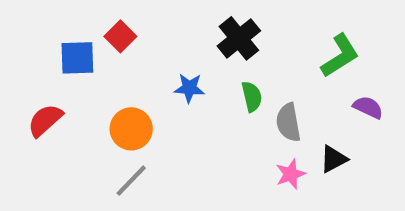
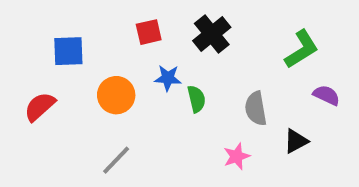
red square: (120, 36) -> (149, 32), moved, turned 32
green semicircle: (252, 97) -> (196, 99), moved
orange circle: (131, 129) -> (116, 95), moved
pink star: (291, 174) -> (237, 156), moved

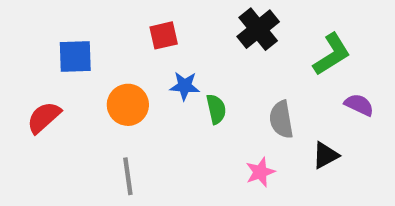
black cross: (212, 34) -> (258, 29), moved
gray line: (116, 160) -> (128, 176), turned -52

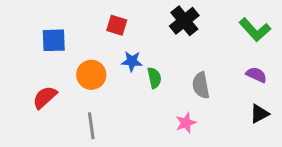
red square: (164, 35) -> (117, 25), turned 30
green L-shape: (332, 54) -> (255, 30), moved, turned 80
red semicircle: (44, 117) -> (45, 97), moved
black triangle: (325, 155) -> (259, 114), moved

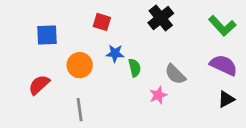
purple semicircle: (256, 75) -> (224, 65), size x1.5
gray semicircle: (201, 85) -> (175, 74), turned -35
pink star: (186, 123) -> (158, 95), moved

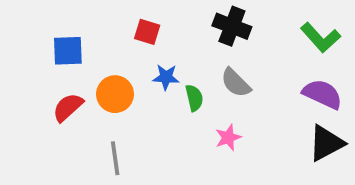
black cross: (161, 18) -> (232, 26), turned -30
gray semicircle: (175, 74) -> (236, 83), moved
red semicircle: (39, 85) -> (68, 107), moved
black triangle: (226, 99) -> (326, 143), size x1.5

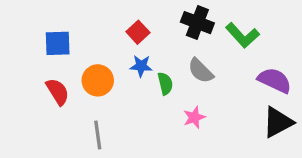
red square: (147, 32) -> (138, 32), moved, turned 30
green L-shape: (321, 38) -> (242, 35), moved
red semicircle: (68, 107) -> (58, 92), turned 100

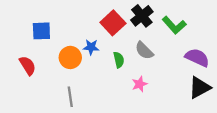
black cross: (197, 23) -> (142, 16), turned 30
red square: (138, 32) -> (113, 23), moved, size x1.5
blue star: (141, 66) -> (91, 47), moved
red semicircle: (58, 92) -> (28, 66), moved

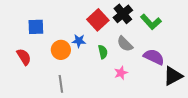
purple semicircle: (197, 57) -> (154, 57), moved

